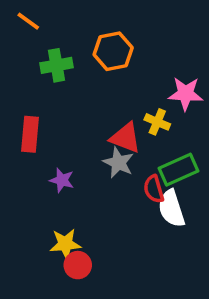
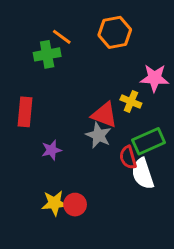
orange line: (28, 21) -> (62, 37), moved
orange hexagon: (113, 51) -> (115, 32), moved
purple star: (62, 180) -> (51, 150), turned -30
red circle: (78, 265) -> (75, 205), moved

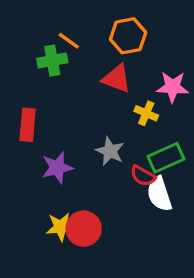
red triangle: (104, 115) -> (117, 79), moved
purple star: (51, 150) -> (57, 168), size x1.4
red semicircle: (128, 157) -> (143, 176), turned -45
red circle: (75, 205) -> (84, 229), size x1.4

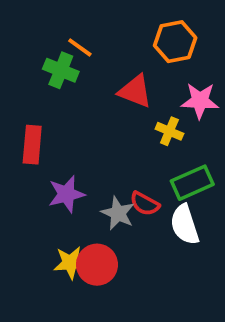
orange hexagon: (128, 36) -> (175, 42), moved
green cross: (52, 61) -> (61, 70), turned 32
gray star: (110, 151) -> (118, 213), moved
red semicircle: (143, 176) -> (145, 204), moved

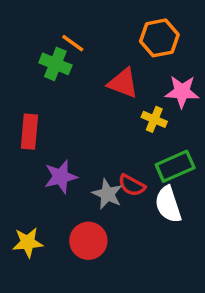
yellow star: (70, 263) -> (28, 242), moved

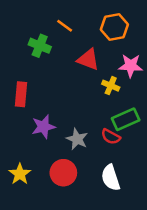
orange line: (73, 43) -> (65, 26), moved
red semicircle: (132, 185) -> (111, 137), moved
white semicircle: (168, 204) -> (111, 178), moved
yellow star: (28, 242) -> (20, 174), turned -30

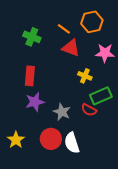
orange line: (65, 26) -> (64, 29), moved
yellow cross: (111, 86) -> (85, 76), moved
red rectangle: (21, 94) -> (30, 76), moved
white semicircle: (111, 178) -> (72, 143), moved

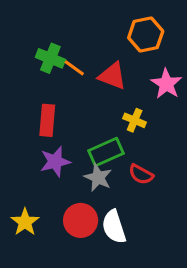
orange line: (64, 29) -> (74, 68), moved
pink star: (105, 53) -> (166, 84), turned 30
green rectangle: (101, 96) -> (106, 152), moved

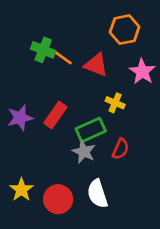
red rectangle: (47, 120) -> (55, 115), moved, turned 30
purple star: (55, 162) -> (20, 118), moved
red semicircle: (141, 174) -> (121, 149), turned -95
red circle: (81, 220) -> (58, 199), moved

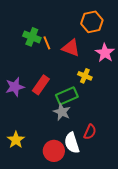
orange line: (64, 58) -> (47, 43), turned 32
red semicircle: (121, 149) -> (90, 132), moved
red circle: (58, 199) -> (54, 151), moved

